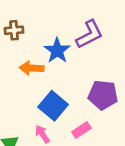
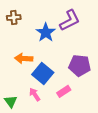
orange arrow: (32, 68) -> (24, 58), moved

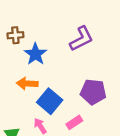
blue star: (46, 32) -> (35, 54), moved

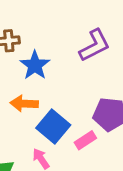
pink rectangle: (74, 122) -> (85, 140), moved

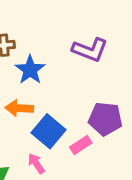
purple L-shape: (95, 45) -> (90, 50), turned 48

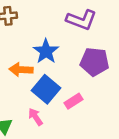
blue star: (30, 70) -> (46, 51), moved
purple pentagon: (105, 119) -> (94, 62), moved

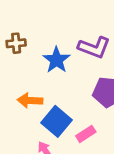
blue star: (46, 51) -> (56, 60), moved

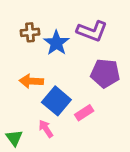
brown cross: (16, 43) -> (30, 32), moved

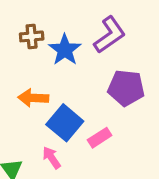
purple L-shape: (92, 31) -> (110, 35), turned -56

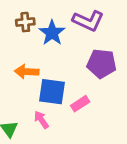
purple L-shape: (110, 35) -> (88, 21), turned 60
blue square: (65, 123) -> (52, 92), turned -32

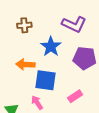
blue star: (52, 33) -> (51, 46), moved
pink rectangle: (80, 104) -> (75, 96), moved

